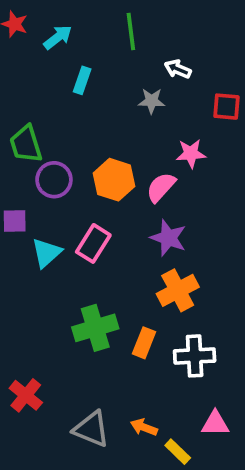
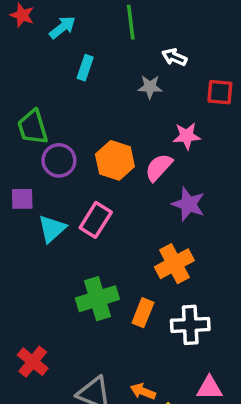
purple star: (168, 238) -> (188, 204), moved

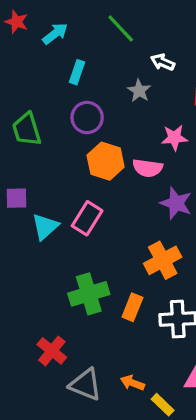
green line: (131, 22) -> (121, 29), turned -36
gray star: (150, 87) -> (139, 91), turned 30
purple circle: (59, 160) -> (87, 118), moved
pink semicircle: (159, 167) -> (148, 168), turned -124
red cross: (33, 362) -> (52, 351), moved

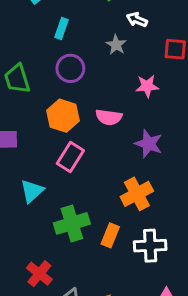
orange hexagon: (106, 161) -> (63, 116), moved
pink semicircle: (148, 168) -> (109, 117), moved
cyan triangle: (45, 227) -> (32, 191), moved

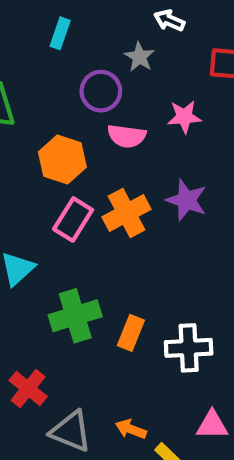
purple circle: (70, 68) -> (101, 91), moved
pink semicircle: (109, 117) -> (127, 136), moved
orange cross: (137, 194) -> (127, 213), moved

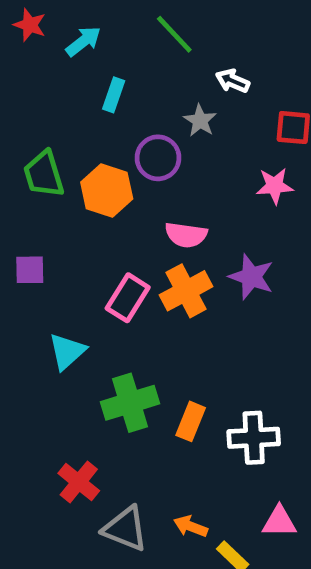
pink star: (184, 117) -> (275, 186), moved
pink semicircle: (127, 136) -> (186, 235), moved
orange hexagon: (62, 160) -> (107, 191), moved

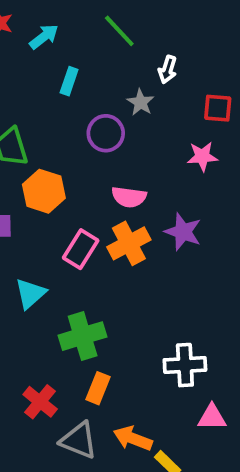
white arrow: (233, 81) -> (168, 69), turned -96
orange hexagon: (107, 191) -> (44, 191), moved
orange rectangle: (191, 421) -> (98, 388), moved
pink triangle: (279, 522) -> (212, 417), moved
orange arrow: (191, 526) -> (133, 438), size x1.4

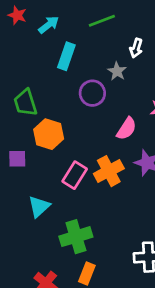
green line: (119, 31) -> (102, 21), turned -68
cyan rectangle: (69, 81) -> (66, 56), size x1.4
pink semicircle: (129, 197) -> (127, 129), moved, turned -65

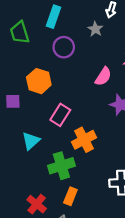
purple circle: (92, 93) -> (64, 47), moved
green trapezoid: (25, 103) -> (20, 32), moved
orange cross: (109, 171) -> (84, 140), moved

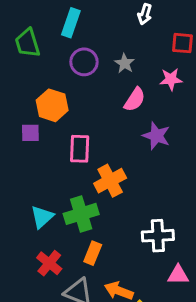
gray star: (95, 29) -> (125, 63), moved
purple square: (13, 101) -> (30, 133), moved
pink rectangle: (60, 115) -> (80, 149), turned -30
cyan triangle: (31, 141) -> (42, 217), moved

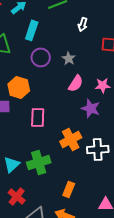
pink star: (171, 79) -> (103, 85), moved
orange cross: (110, 181) -> (71, 139), moved
white cross: (158, 236) -> (98, 149), moved
orange rectangle: (93, 253) -> (69, 189), moved

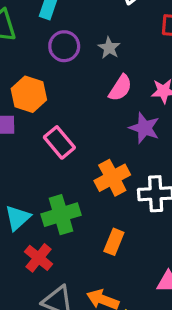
pink rectangle: (38, 117) -> (59, 142), turned -42
orange rectangle: (69, 189) -> (114, 242), moved
red cross: (17, 196) -> (39, 258), moved

